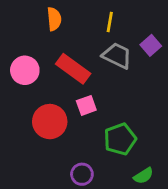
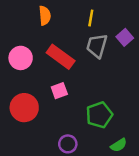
gray trapezoid: (117, 56) -> (97, 46), turned -100
pink square: (86, 105) -> (59, 91), moved
red circle: (50, 122) -> (24, 108), moved

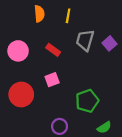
yellow line: (91, 18) -> (68, 16), moved
purple square: (125, 37) -> (109, 43), moved
red rectangle: (61, 57) -> (53, 50), size x0.6

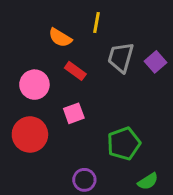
orange semicircle: (39, 14) -> (60, 38), moved, turned 126
pink circle: (18, 51) -> (34, 85), moved

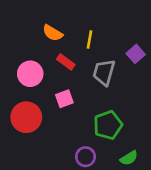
yellow line: (96, 23) -> (89, 40), moved
gray trapezoid: (121, 57) -> (104, 72), moved
purple circle: (84, 180) -> (86, 157), moved

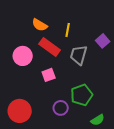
red rectangle: (66, 62) -> (50, 47), size x1.5
red circle: (26, 117) -> (20, 111), moved
purple circle: (86, 157) -> (61, 108), moved

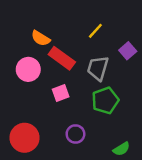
orange semicircle: (40, 25) -> (41, 38), moved
yellow line: (68, 30) -> (95, 31), moved, turned 32
green pentagon: (82, 95) -> (105, 100), moved

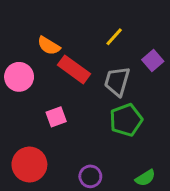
pink circle: (28, 69) -> (19, 77), moved
pink square: (61, 93) -> (56, 117), moved
purple circle: (75, 134) -> (90, 176), moved

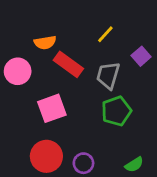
orange semicircle: (49, 46) -> (45, 42), turned -40
pink square: (56, 117) -> (52, 108), size x1.5
red circle: (29, 165) -> (46, 156), moved

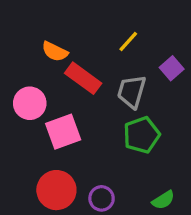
orange semicircle: (45, 42) -> (55, 51), turned 35
pink circle: (18, 71) -> (30, 103), moved

